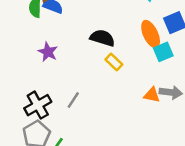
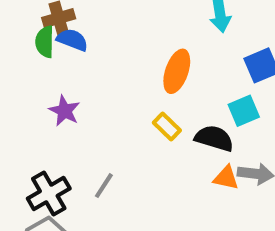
orange ellipse: (151, 34) -> (177, 71), moved, turned 44
black semicircle: (102, 38) -> (214, 138), moved

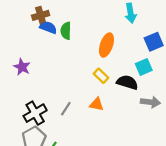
green semicircle: (45, 42) -> (66, 31), moved
purple star: (64, 111) -> (22, 67), moved
orange triangle: (226, 178) -> (97, 104), moved

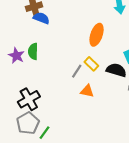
green semicircle: (66, 31) -> (33, 51), moved
gray line: (66, 109) -> (77, 71), moved

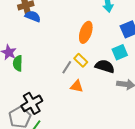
green semicircle: (33, 51) -> (18, 63), moved
black cross: (29, 99) -> (32, 103), moved

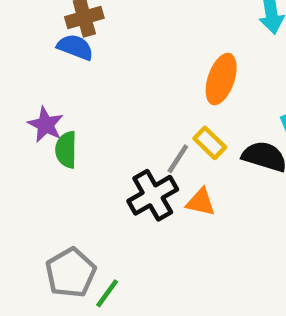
blue semicircle: (33, 16) -> (75, 47), moved
black cross: (32, 103) -> (153, 195), moved

